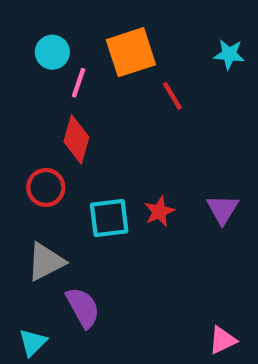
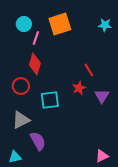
red line: (172, 96) -> (89, 70), moved
red star: (159, 211) -> (79, 88), moved
cyan triangle: (33, 342) -> (15, 157), turned 32

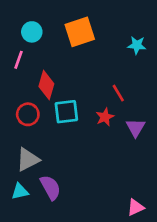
cyan star: (105, 25) -> (137, 45), moved
pink line: (36, 38) -> (19, 60), moved
cyan square: (50, 100) -> (66, 112), moved
cyan triangle: (15, 157) -> (20, 191), moved

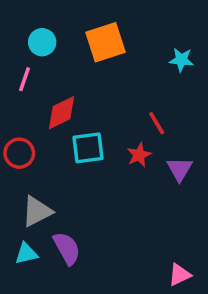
red diamond: (46, 85) -> (62, 113), turned 48
red circle: (28, 114) -> (19, 153), moved

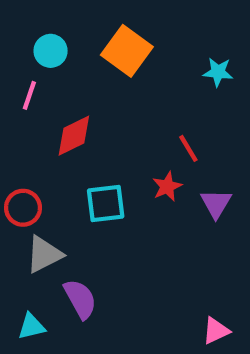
orange square: (106, 42) -> (127, 51), turned -36
cyan square: (88, 148) -> (106, 203), moved
red circle: (19, 153) -> (23, 208), moved
cyan triangle: (26, 254) -> (31, 326), moved

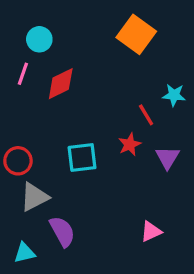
orange square: (127, 51) -> (136, 34), moved
cyan star: (218, 72) -> (174, 95), moved
red diamond: (74, 136) -> (61, 84), moved
pink triangle: (216, 331) -> (151, 231), moved

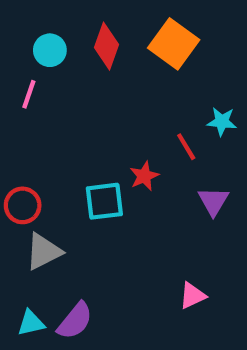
red diamond: (61, 84) -> (106, 46), moved, turned -44
red star: (130, 144) -> (144, 176), moved
purple semicircle: (62, 231) -> (75, 321), moved, turned 68

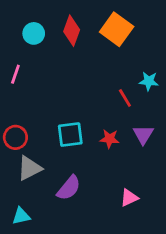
pink line: (29, 94) -> (15, 74), moved
red star: (144, 176) -> (110, 139), moved, turned 30
purple semicircle: (75, 321) -> (69, 188), moved

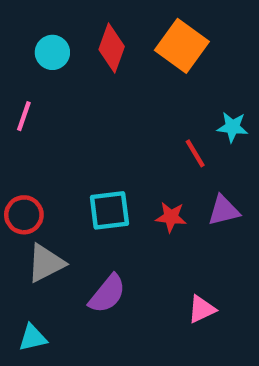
purple triangle: (143, 135) -> (224, 210), turned 45

